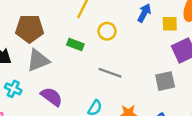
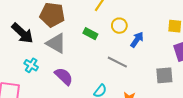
blue arrow: (144, 13) -> (137, 40), moved
gray triangle: (38, 60) -> (56, 43), turned 45

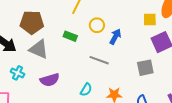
purple semicircle: (64, 76) -> (50, 80), turned 126

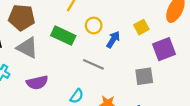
yellow square: (150, 19) -> (141, 27), moved, turned -32
green rectangle: (70, 36) -> (63, 36), size x1.5

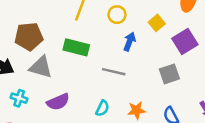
yellow circle: (94, 25) -> (117, 15), moved

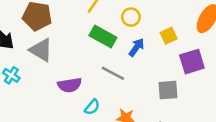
green rectangle: (76, 47) -> (103, 36), moved
purple semicircle: (58, 102) -> (70, 85), moved

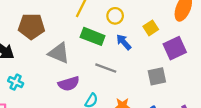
blue arrow: (137, 47) -> (124, 42), turned -70
gray triangle: (41, 50) -> (59, 53), moved

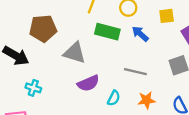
yellow square: (151, 28) -> (167, 16), turned 32
gray line: (106, 68) -> (135, 72), moved

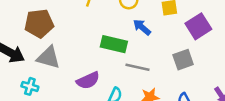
green rectangle: (107, 32) -> (114, 44), moved
gray triangle: (75, 53) -> (48, 58), moved

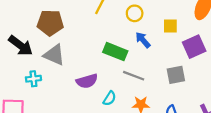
cyan cross: (30, 86) -> (33, 79), turned -32

